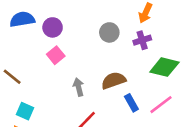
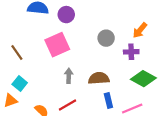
purple circle: (53, 27) -> (66, 15), moved
pink square: (56, 55) -> (57, 45), size x1.6

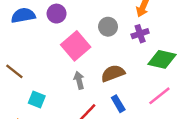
pink square: (57, 45) -> (76, 46), moved
cyan square: (20, 83) -> (37, 100), moved
blue rectangle: (108, 100) -> (118, 104), moved

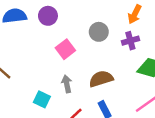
pink square: (76, 46) -> (65, 49), size x0.7
cyan square: (37, 100) -> (42, 99), moved

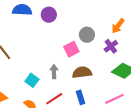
purple cross: (130, 41) -> (111, 46), turned -32
pink square: (65, 49) -> (71, 49), moved

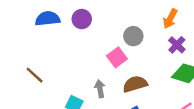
purple cross: (111, 46) -> (177, 45), moved

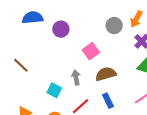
purple circle: (82, 19) -> (61, 29), moved
gray circle: (133, 36) -> (114, 26), moved

